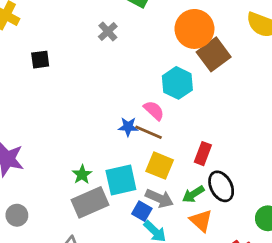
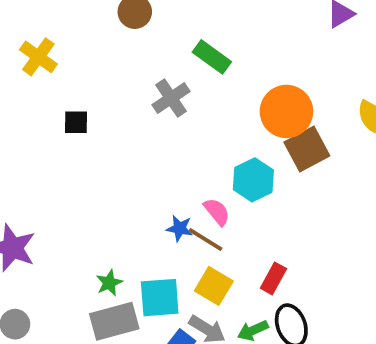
gray cross: (108, 31) -> (171, 98), size x1.4

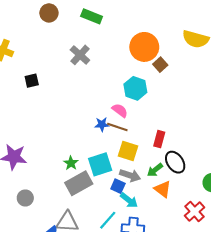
green rectangle: (212, 57) -> (92, 16), moved
brown square: (307, 149) -> (160, 65), size x0.6

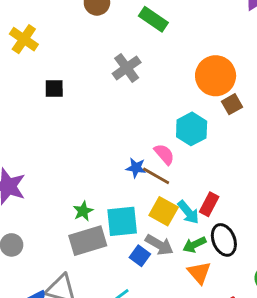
cyan arrow: (129, 200) -> (188, 212), moved

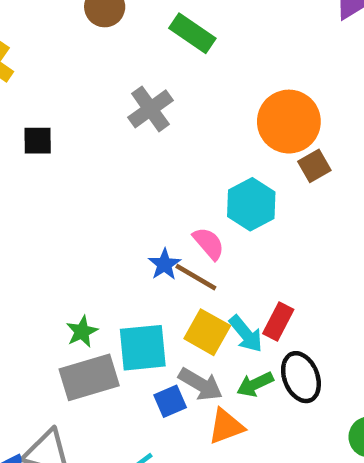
blue star: (136, 168) -> (164, 264), turned 30
blue square: (140, 256) -> (170, 401), turned 30
orange triangle: (199, 273) -> (226, 426), moved, turned 50

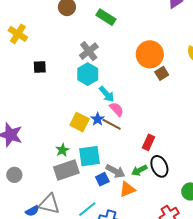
cyan hexagon: (251, 204) -> (88, 74), moved
yellow square: (207, 332) -> (80, 122), moved
cyan arrow: (246, 334) -> (107, 94), moved

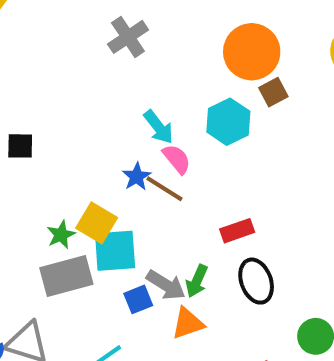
black square: (40, 67) -> (20, 146), moved
cyan hexagon: (88, 74) -> (228, 122), moved
yellow square: (80, 122) -> (97, 223), moved
red rectangle: (148, 142) -> (237, 231), turned 42
green arrow: (139, 170) -> (197, 281), moved, turned -42

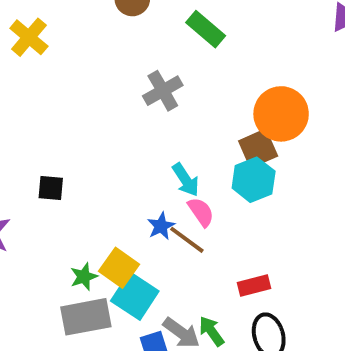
brown square: (273, 92) -> (258, 148), moved, size x1.4
cyan square: (115, 251) -> (135, 296), turned 33
green arrow: (197, 281) -> (211, 331), turned 116

